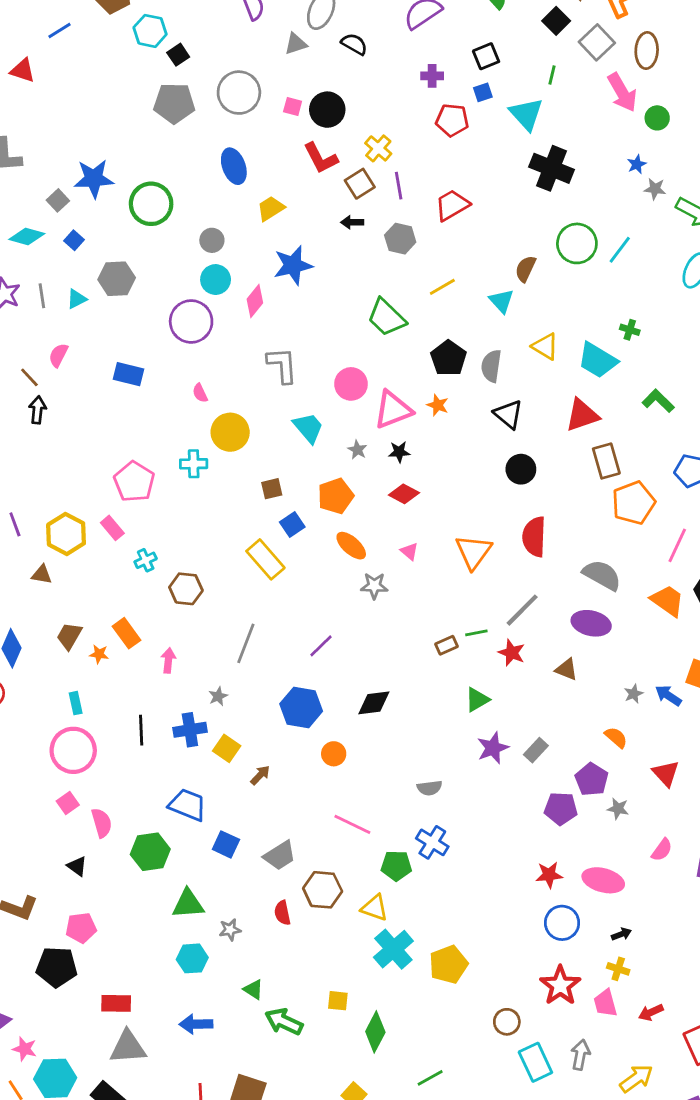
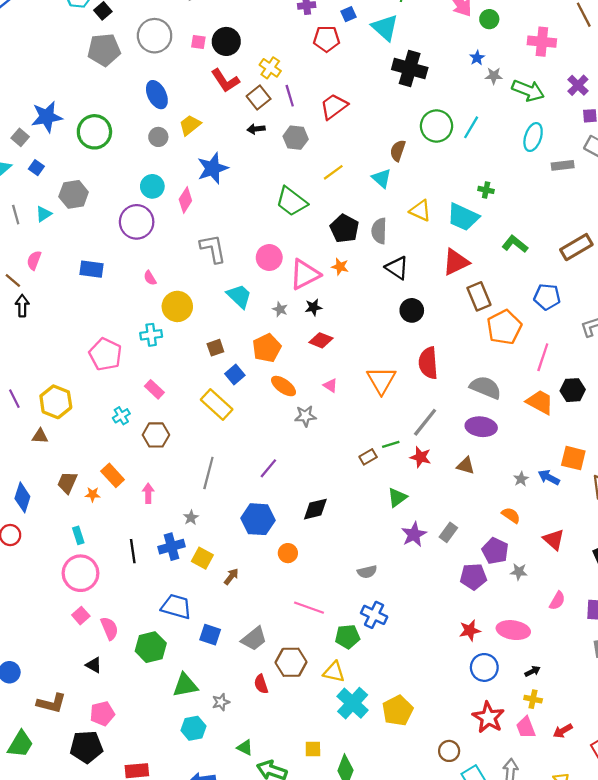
gray circle: (212, 240) -> (158, 137), moved
pink rectangle: (112, 528) -> (154, 389), moved

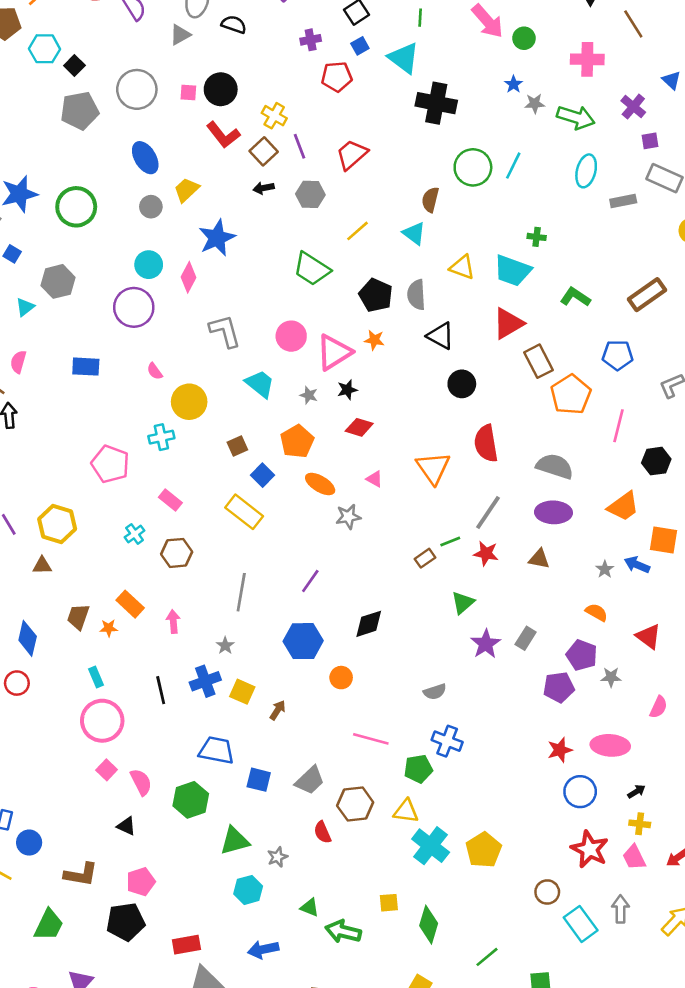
orange trapezoid: (540, 402) -> (623, 506), moved, turned 120

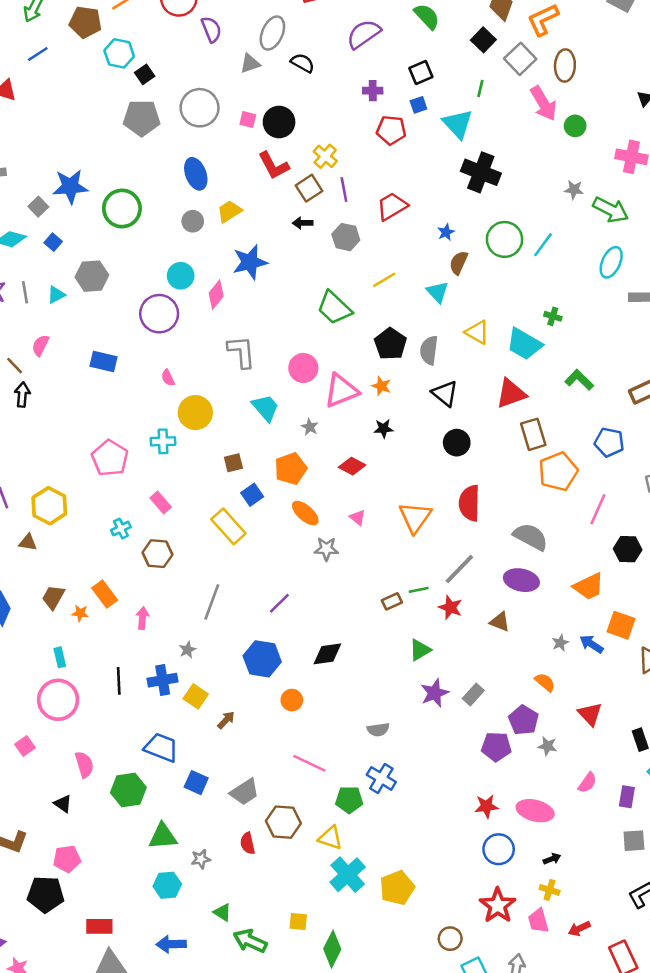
blue star: (514, 84) -> (446, 232), moved
black star: (347, 390) -> (383, 429), moved
pink square: (107, 770) -> (25, 746), moved

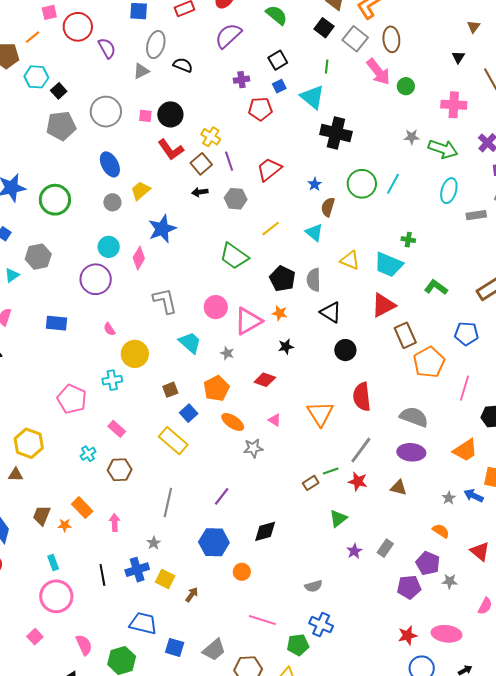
purple star: (435, 693) -> (354, 551), size x0.7

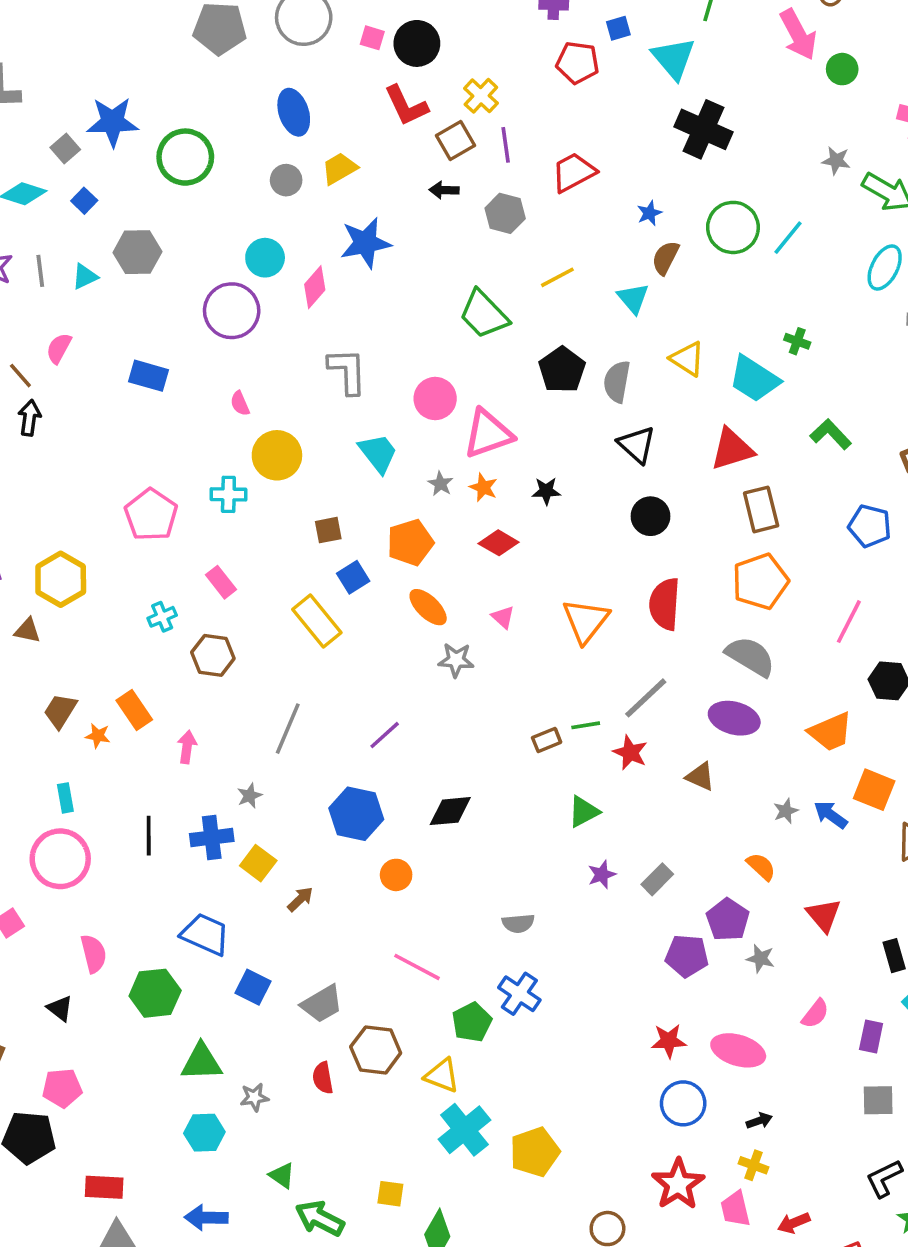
orange star: (280, 313) -> (483, 487), moved
orange pentagon: (429, 362) -> (760, 582), moved
green pentagon: (298, 645) -> (472, 1022), turned -30

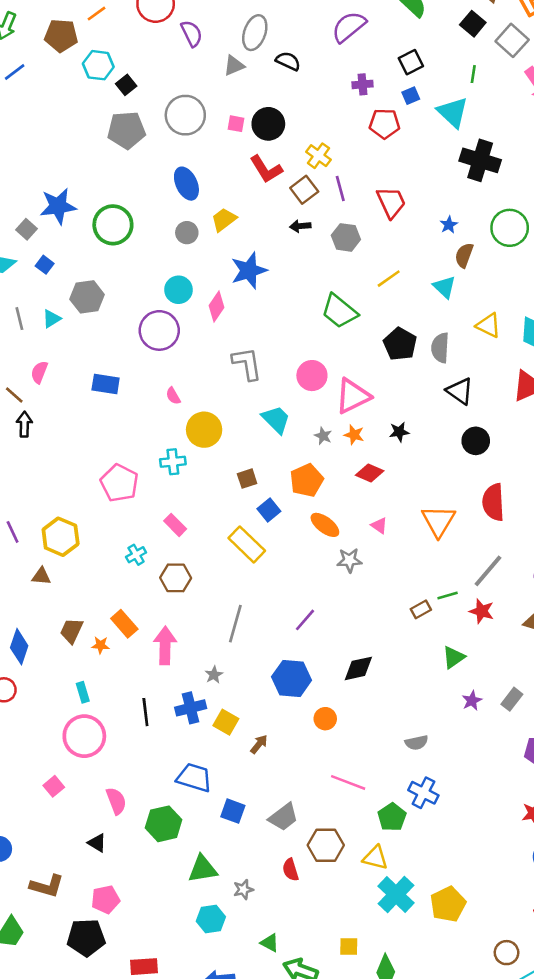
red trapezoid: (574, 172) -> (391, 202), turned 100
pink arrow: (187, 747) -> (165, 645), size x1.6

